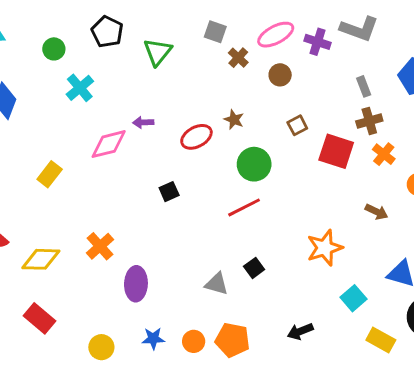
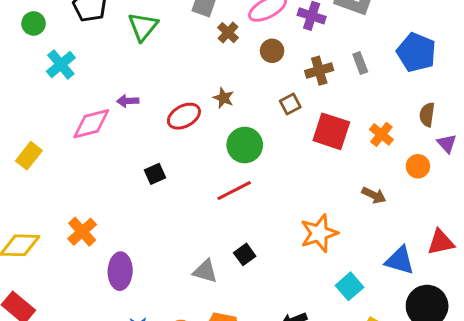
brown cross: (369, 121) -> (319, 71), moved

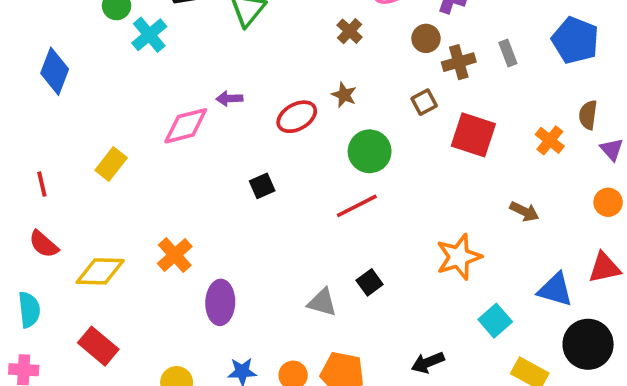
brown cross: (228, 33) -> (350, 31), moved
brown circle: (272, 51) -> (426, 38), moved
cyan cross: (61, 64) -> (149, 35), moved
orange cross: (381, 134) -> (550, 140), moved
orange circle: (418, 166) -> (608, 202), moved

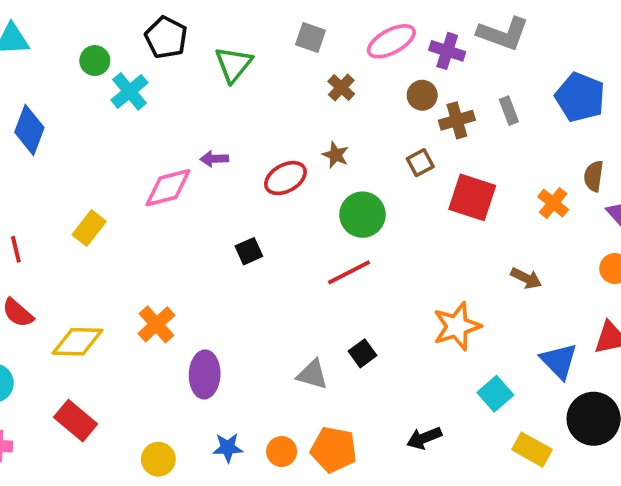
blue triangle: (555, 290) -> (559, 361), turned 30

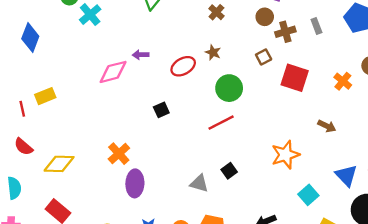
yellow rectangle: (89, 228) -> (45, 96), moved, turned 30
orange cross: (156, 324) -> (119, 154), moved

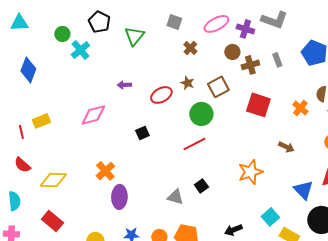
brown square: (264, 57) -> (218, 87), moved, size x1.5
pink diamond: (113, 72) -> (93, 115), moved
cyan square: (308, 195) -> (270, 217), moved

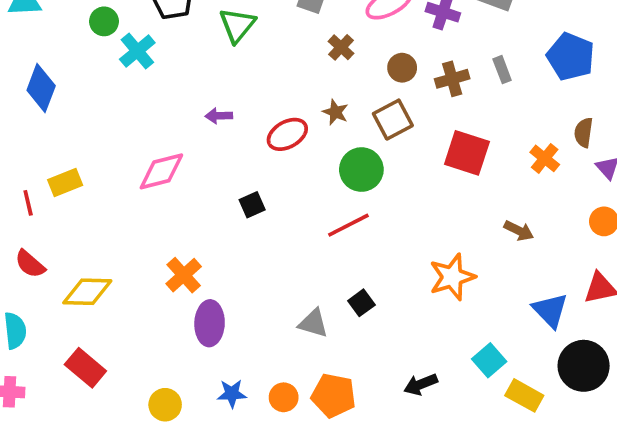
brown circle: (232, 52) -> (402, 68), moved

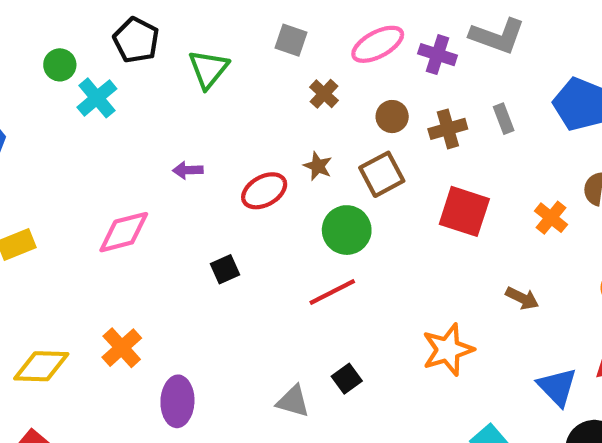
orange cross: (184, 275) -> (122, 348), moved

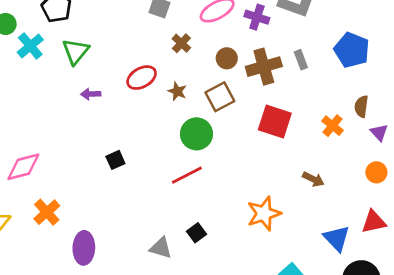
green triangle: (208, 69) -> (76, 51), moved
brown cross: (448, 129) -> (264, 67), size x1.4
red ellipse: (264, 191) -> (142, 78), moved
pink diamond: (124, 232) -> (23, 167), moved

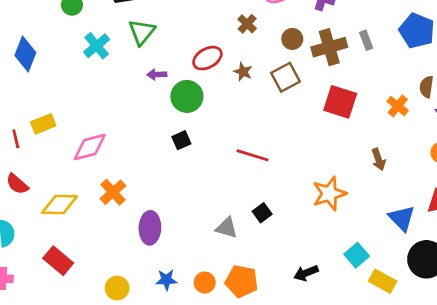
cyan cross: (30, 46) -> (97, 46), moved
green circle: (196, 134) -> (187, 96), moved
red line: (187, 175) -> (253, 155), turned 44
brown arrow: (313, 179) -> (379, 159), turned 45

